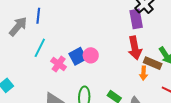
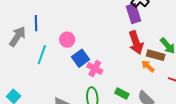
pink circle: (91, 55) -> (67, 40), moved
pink cross: (59, 64) -> (95, 69), moved
orange arrow: (144, 73) -> (148, 66), turned 136

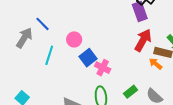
blue line: (36, 23) -> (42, 24), turned -42
red arrow: (136, 42) -> (143, 40), turned -130
green rectangle: (122, 93) -> (130, 92), turned -64

